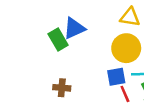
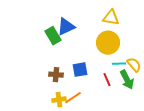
blue square: (116, 77) -> (80, 70), moved

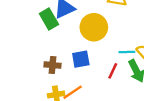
yellow circle: (108, 43) -> (94, 27), moved
red line: (107, 80) -> (113, 71), turned 48

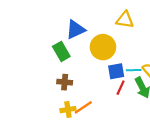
green rectangle: (49, 19) -> (61, 51), moved
blue square: (81, 59) -> (116, 71), moved

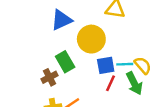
green rectangle: (61, 51) -> (65, 62), moved
brown cross: (65, 82) -> (49, 77), turned -32

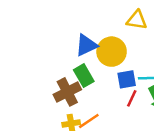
blue triangle: (61, 20) -> (86, 45), moved
brown cross: (49, 77) -> (67, 92), size x1.5

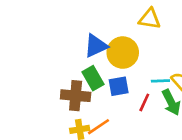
blue square: (127, 79) -> (119, 86), moved
brown cross: (67, 92) -> (76, 96), turned 32

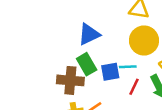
yellow circle: (123, 53) -> (144, 41), moved
cyan line: (160, 81) -> (128, 67), moved

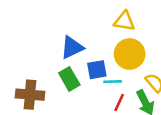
blue square: (110, 72) -> (97, 70), moved
brown cross: (70, 80) -> (30, 95), moved

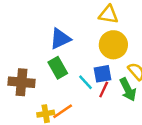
blue square: (97, 70) -> (102, 74), moved
cyan line: (113, 82) -> (86, 82), moved, turned 49

